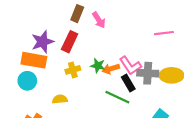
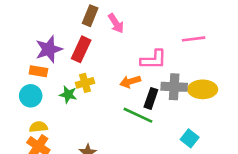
orange rectangle: (34, 60) -> (38, 71), size x0.6
green star: (98, 66) -> (68, 95), moved
pink L-shape: (130, 66) -> (153, 60), moved, turned -55
black rectangle: (128, 83) -> (151, 98), turned 49
yellow semicircle: (60, 99) -> (38, 127), moved

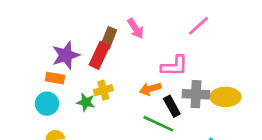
brown rectangle: (90, 16) -> (109, 38), moved
pink line: (194, 39) -> (199, 26), moved, turned -35
black rectangle: (151, 98) -> (172, 106), turned -48

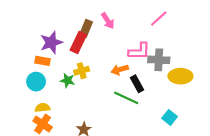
gray cross: (196, 94) -> (159, 60), moved

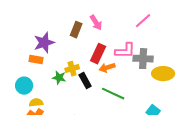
red rectangle: (78, 42) -> (98, 54), moved
cyan circle: (36, 82) -> (24, 86), moved
black rectangle: (137, 84) -> (85, 81), moved

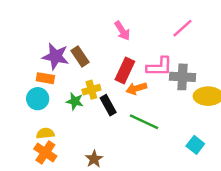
brown rectangle: (76, 30) -> (80, 56), moved, turned -56
purple star: (44, 43) -> (56, 56), turned 30
cyan circle: (24, 86) -> (38, 99), moved

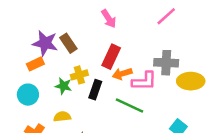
pink L-shape: (159, 67) -> (144, 81), moved
orange rectangle: (45, 78) -> (35, 64), turned -35
cyan circle: (38, 99) -> (28, 95), moved
black rectangle: (108, 105) -> (95, 90), turned 48
yellow semicircle: (45, 133) -> (62, 117), moved

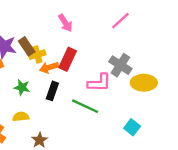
gray cross: (166, 63) -> (120, 65), turned 30
orange arrow: (122, 74) -> (49, 67), moved
yellow cross: (79, 75) -> (37, 55), moved

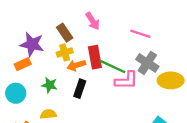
pink line: (120, 21) -> (140, 34), moved, turned 60
brown rectangle: (27, 46) -> (65, 33), moved
red rectangle: (68, 59) -> (95, 57), turned -35
green line: (85, 106) -> (112, 66), moved

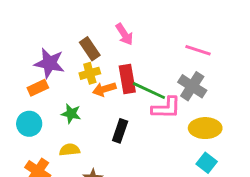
pink line: (140, 34) -> (198, 50), moved
yellow ellipse: (171, 80) -> (205, 128), moved
black rectangle: (80, 89) -> (120, 131), moved

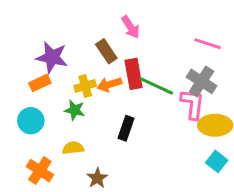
brown rectangle: (90, 49) -> (106, 51), moved
yellow cross: (90, 73) -> (85, 86), moved
pink L-shape: (166, 108) -> (192, 104), moved, turned -84

